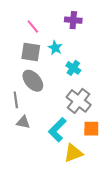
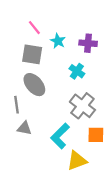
purple cross: (73, 20) -> (88, 43), moved
cyan star: (55, 48) -> (58, 41), moved

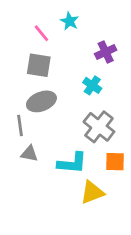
cyan star: (58, 41) -> (70, 21), moved
purple cross: (88, 43) -> (106, 52), turned -30
gray ellipse: (34, 85) -> (41, 101), turned -70
cyan L-shape: (60, 136) -> (72, 163), turned -130

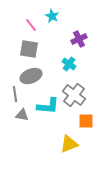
cyan L-shape: (72, 163) -> (48, 106), moved

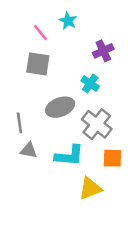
gray ellipse: (31, 76) -> (60, 107), moved
cyan L-shape: (48, 106) -> (69, 156), moved

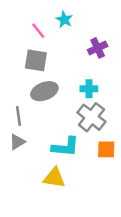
cyan cross: (90, 84) -> (89, 89), moved, turned -35
gray ellipse: (60, 107) -> (44, 91), moved
gray triangle: (29, 150) -> (17, 142), moved, turned -42
yellow triangle: (90, 188) -> (54, 178), moved, turned 30

